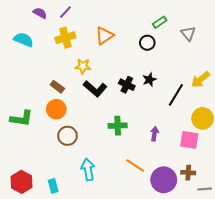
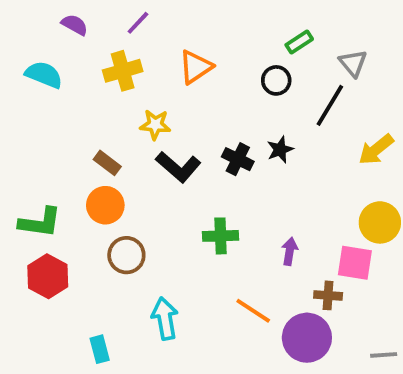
purple line: (65, 12) -> (138, 23), moved
black line: (176, 95) -> (330, 105), moved
brown cross: (188, 173) -> (328, 295), moved
red hexagon: (21, 182) -> (48, 276), moved

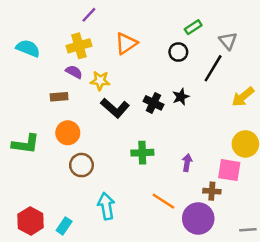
purple semicircle: (75, 25) -> (74, 72), moved
brown rectangle: (107, 163) -> (59, 97), moved, turned -42
red hexagon: (48, 276) -> (31, 221), moved
cyan rectangle: (100, 349) -> (64, 226), turned 49

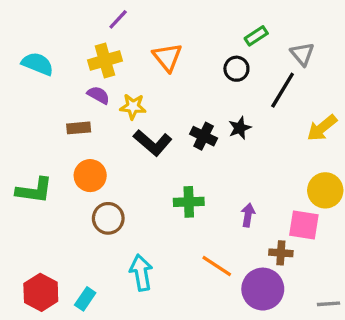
orange triangle: (126, 43) -> (167, 57), turned -35

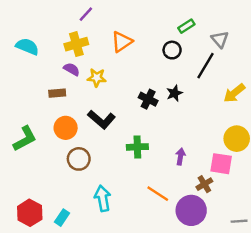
orange triangle: (167, 57) -> (122, 42), turned 35
black L-shape: (153, 143) -> (101, 119), moved
green L-shape: (34, 190) -> (25, 139), turned -36
brown cross: (281, 253) -> (204, 184), turned -35

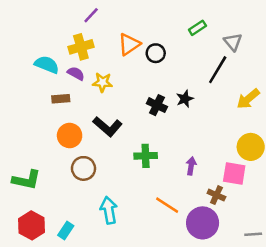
cyan semicircle: (27, 46) -> (47, 65), moved
black circle: (172, 50) -> (156, 53), moved
green L-shape: (25, 139) -> (27, 180), moved, turned 40
brown cross: (204, 184) -> (216, 195), turned -35

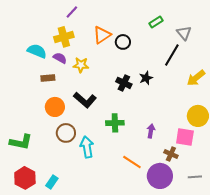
cyan arrow: (109, 210) -> (87, 147), moved
gray line: (253, 234) -> (195, 177), moved

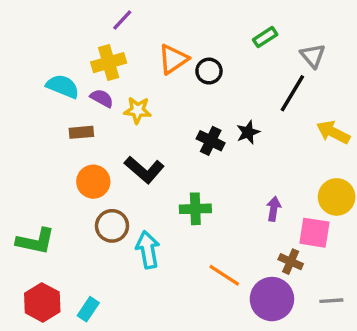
yellow arrow: (196, 78) -> (333, 132), turned 66
purple arrow: (151, 131) -> (274, 209), moved

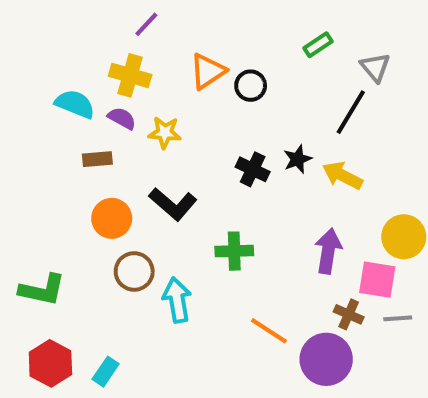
yellow cross: (109, 63) -> (130, 75), turned 32
yellow arrow: (333, 132) -> (342, 175), moved
purple arrow: (274, 209) -> (328, 251), size x1.5
gray line: (331, 301) -> (398, 318), moved

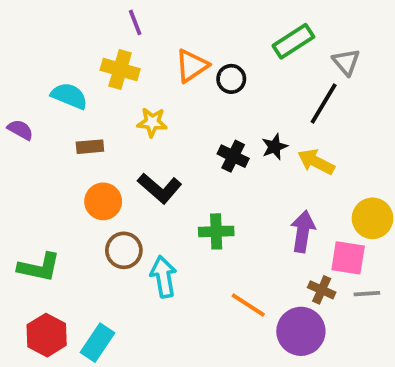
purple line: (146, 24) -> (135, 22), turned -64
green rectangle: (318, 45) -> (293, 41), size x1.5
purple semicircle: (122, 118) -> (20, 130), moved
cyan rectangle: (106, 372) -> (97, 343), size x1.4

